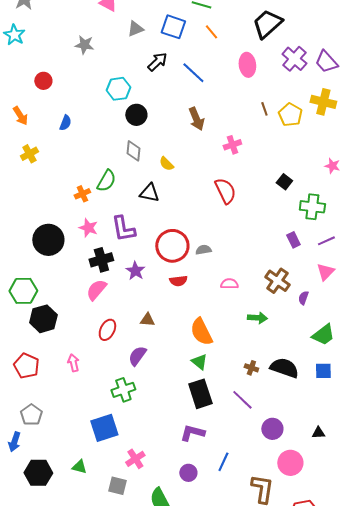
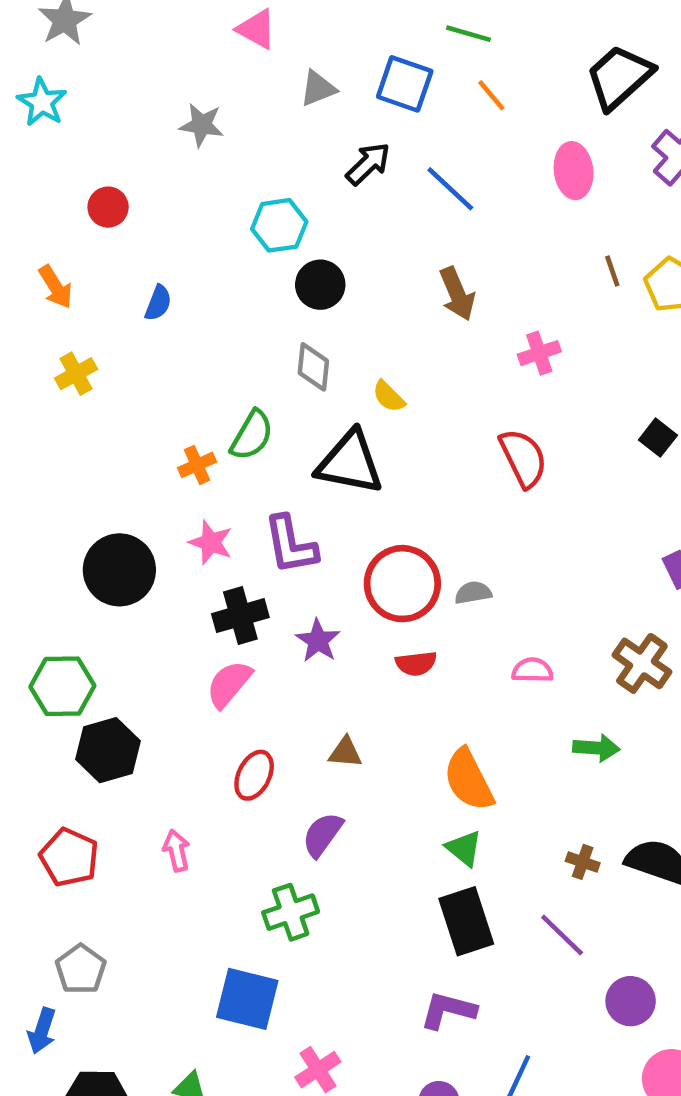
black triangle: (149, 193) -> (350, 463), size x1.5
blue square: (104, 428) -> (247, 999), turned 32

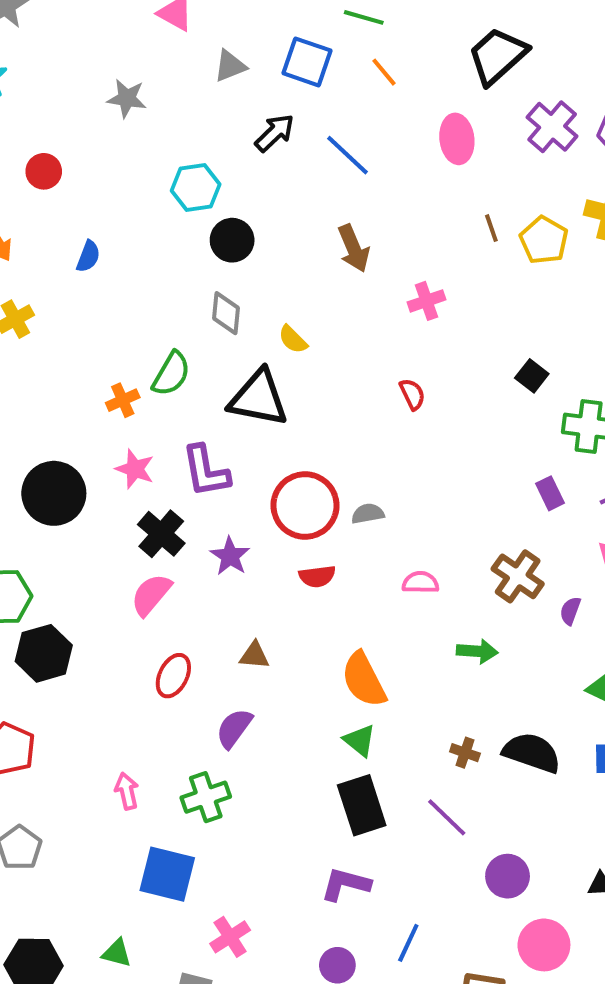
red semicircle: (523, 458) -> (412, 394), size x0.6
black cross: (240, 616) -> (161, 534), turned -33
pink arrow: (176, 851) -> (127, 791), moved

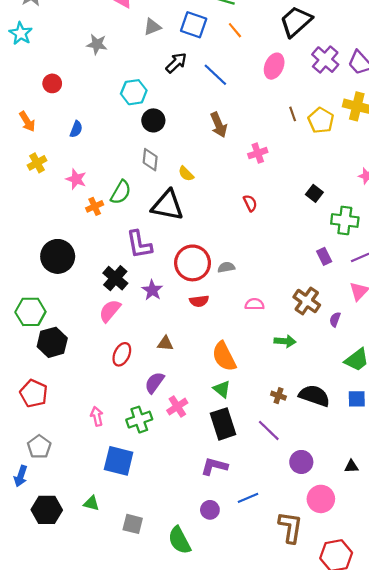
pink ellipse: (457, 139) -> (274, 66), turned 30
pink star: (135, 469) -> (76, 179), moved
pink cross: (230, 937) -> (177, 407), moved
blue line: (408, 943) -> (248, 498), turned 42

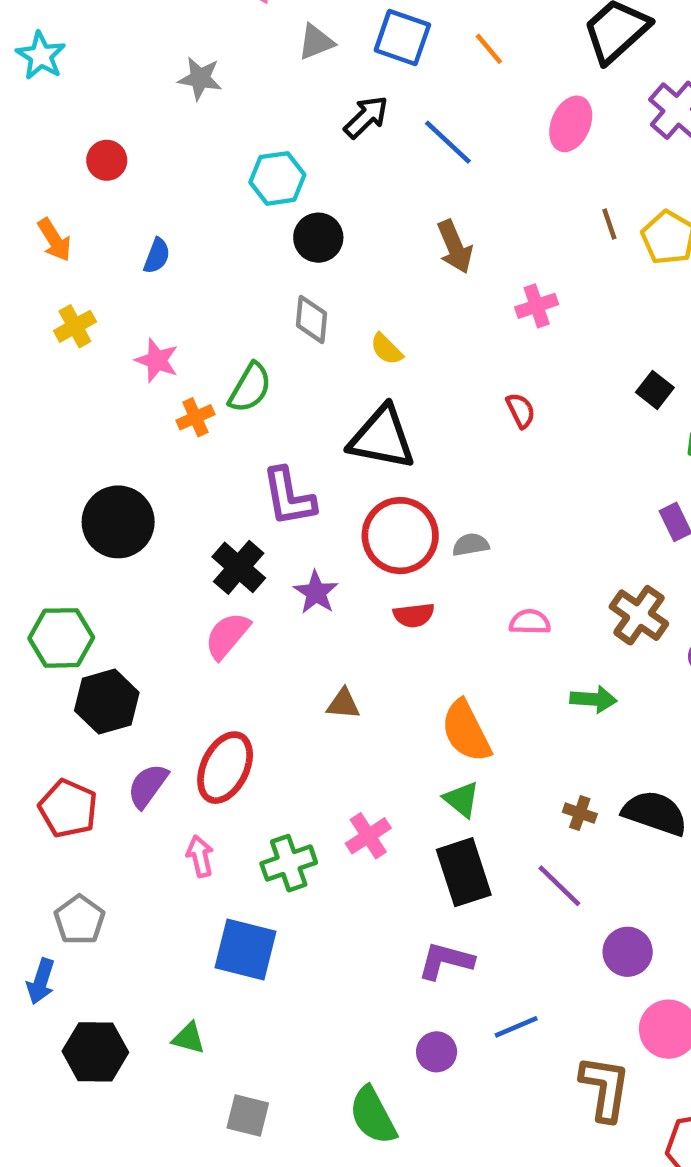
black triangle: (168, 205) -> (382, 438), moved
red ellipse: (122, 354) -> (225, 768), moved, size x1.4
purple semicircle: (154, 383) -> (148, 786), moved
gray square: (133, 524) -> (248, 1116), moved

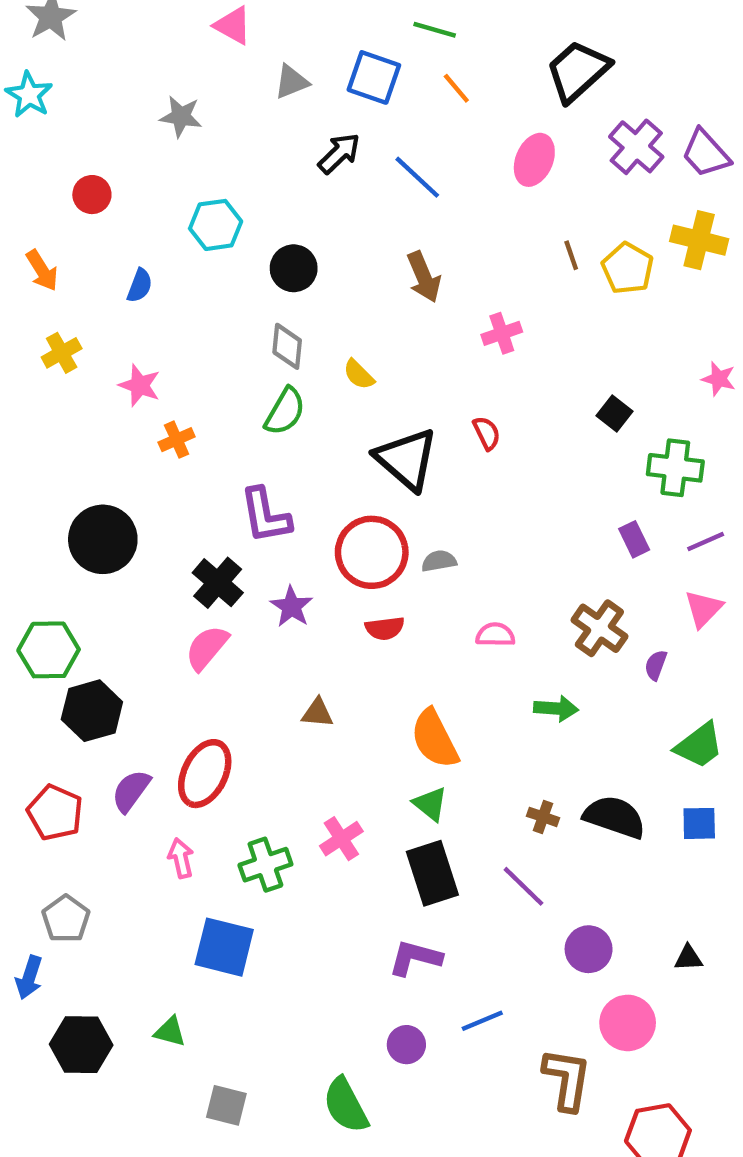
cyan hexagon: (277, 178) -> (216, 225), moved
green semicircle: (250, 388) -> (285, 411), moved
black triangle: (382, 438) -> (406, 459), moved, turned 30

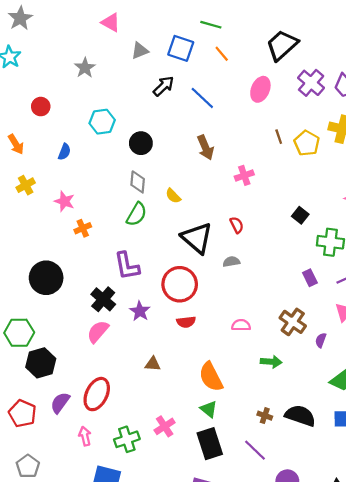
gray star: (181, 116) -> (85, 68), turned 30
gray semicircle: (439, 561) -> (231, 262), moved

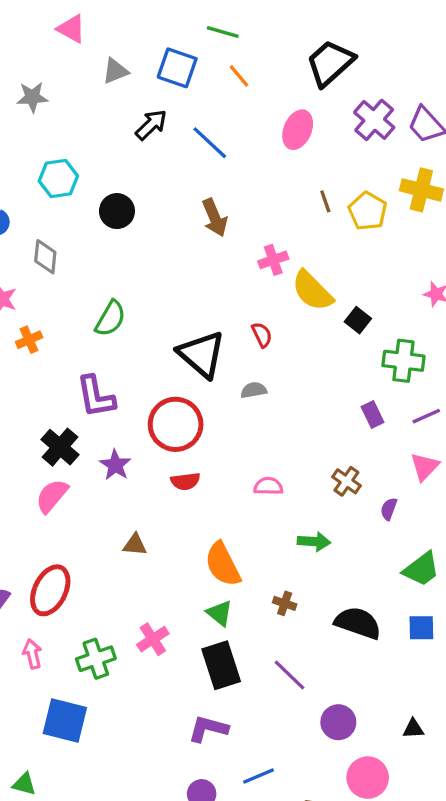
gray star: (85, 68) -> (32, 97), turned 30
gray diamond: (138, 182) -> (45, 257), moved
yellow semicircle: (173, 196) -> (312, 291), moved, size x1.8
brown cross: (293, 322) -> (346, 481), size x0.7
brown cross: (265, 416) -> (285, 603), moved

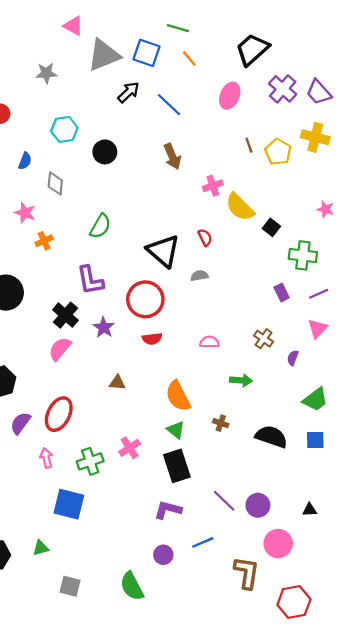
gray triangle: (115, 71) -> (104, 55), size x1.8
purple line: (290, 675) -> (224, 501), moved
green triangle: (24, 784) -> (41, 548), turned -30

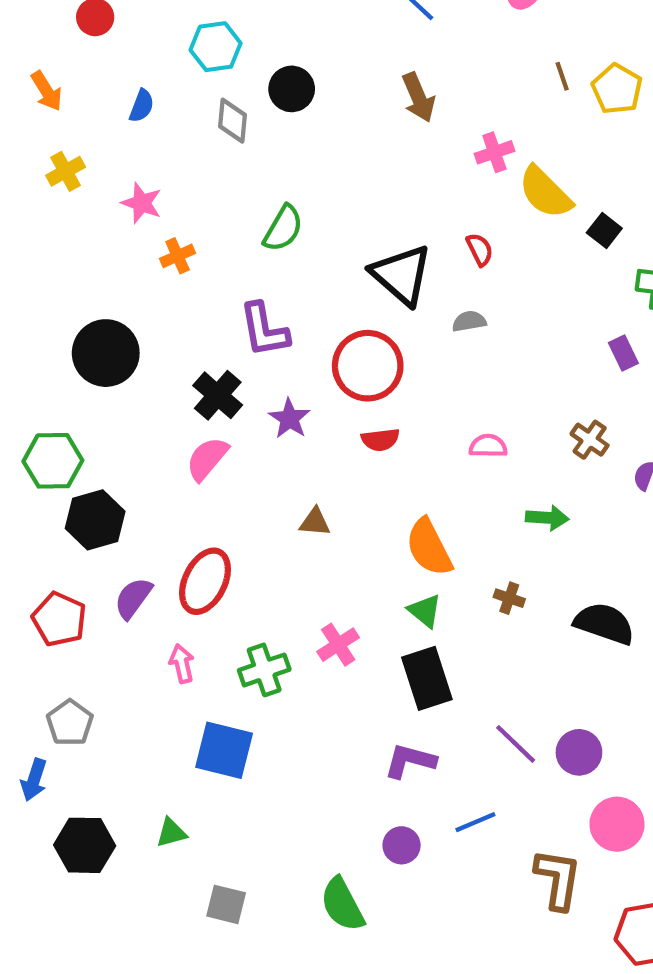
gray diamond: (55, 183) -> (232, 121), moved

